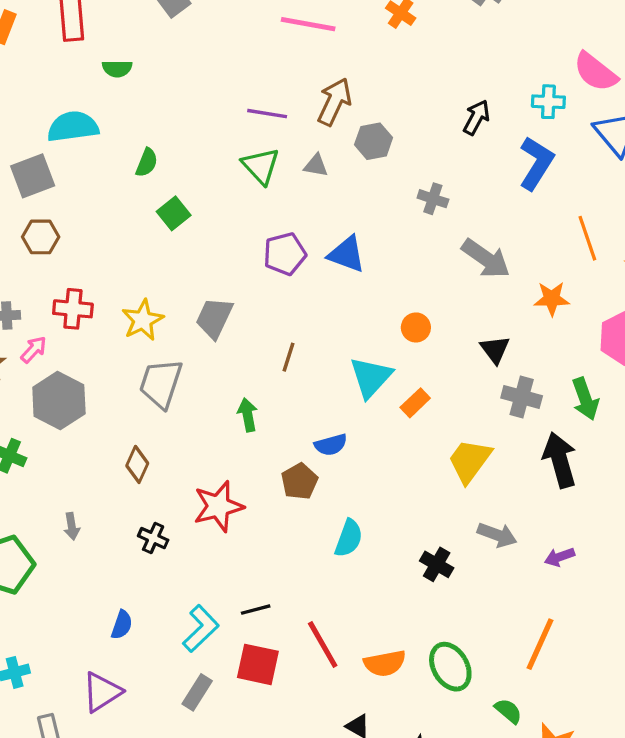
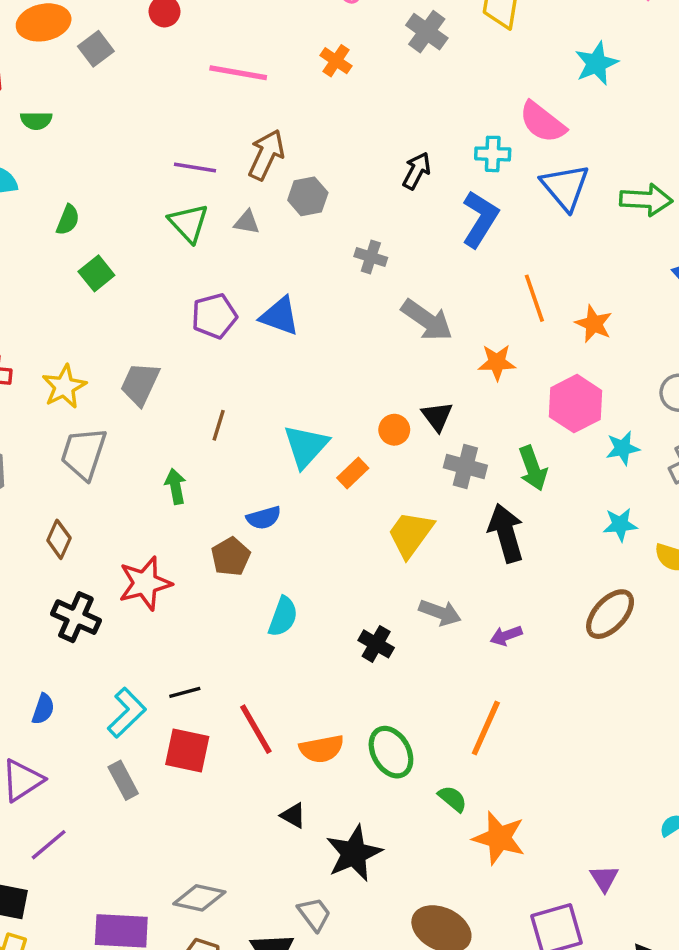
orange circle: (416, 327) -> (394, 430), moved
black cross: (153, 538) -> (76, 617), size x1.5
gray rectangle: (197, 692) -> (123, 780), turned -60

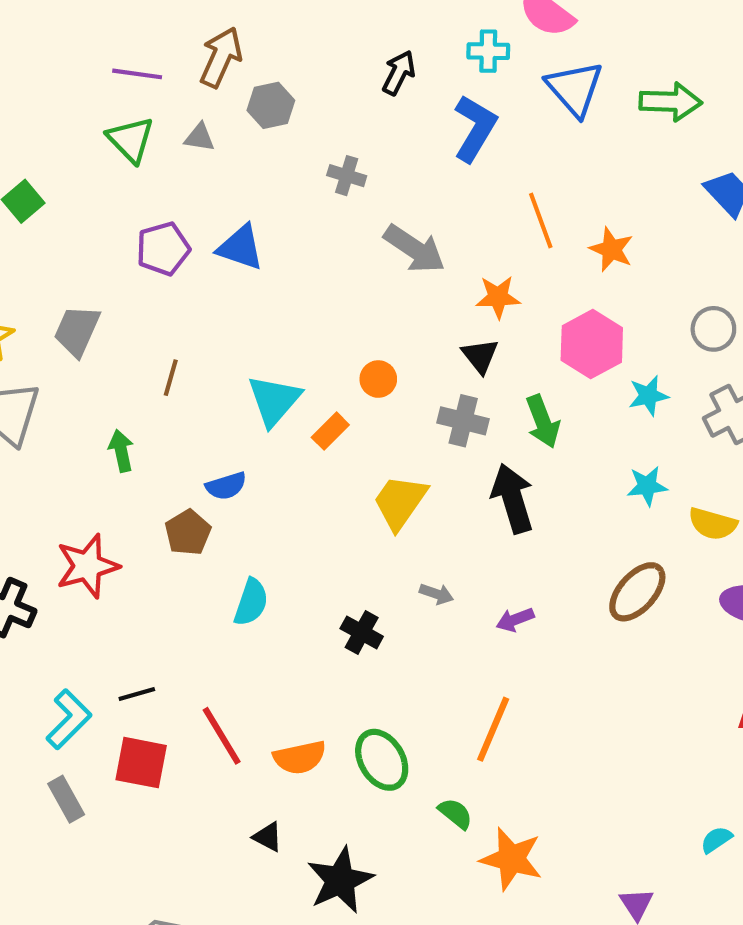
black triangle: (437, 416) -> (480, 356), moved
gray arrow: (440, 612) -> (436, 594), size x0.7

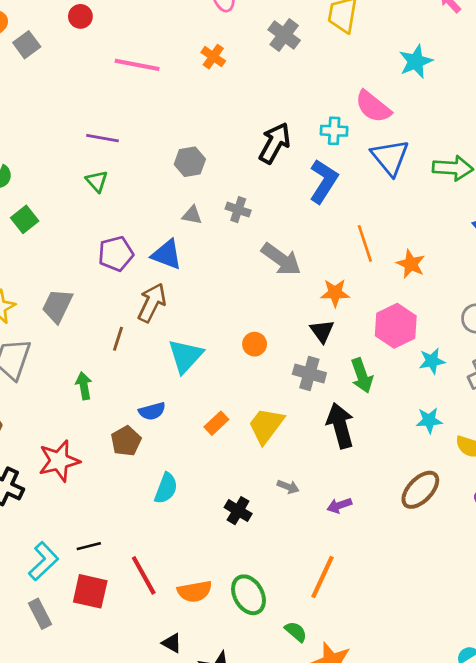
brown arrow: (221, 57) -> (152, 303), moved
black arrow: (399, 73) -> (275, 143), size x1.4
gray triangle: (199, 137) -> (192, 215), moved
green triangle: (131, 140) -> (97, 181), size x0.7
orange rectangle: (330, 431) -> (216, 423), moved

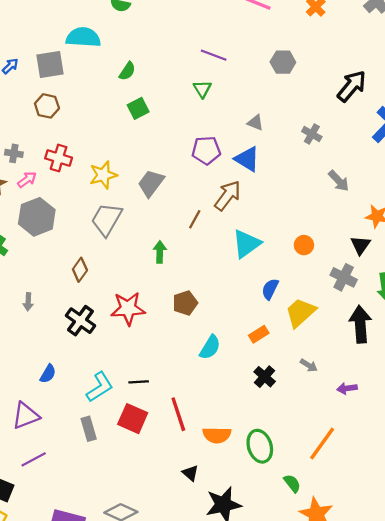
gray hexagon: (190, 162) -> (283, 62), moved
gray triangle: (192, 215) -> (255, 123), moved
gray arrow: (281, 259) -> (339, 181), size x0.7
blue semicircle: (152, 411) -> (270, 289), moved, turned 120
orange rectangle: (216, 423) -> (259, 334), moved

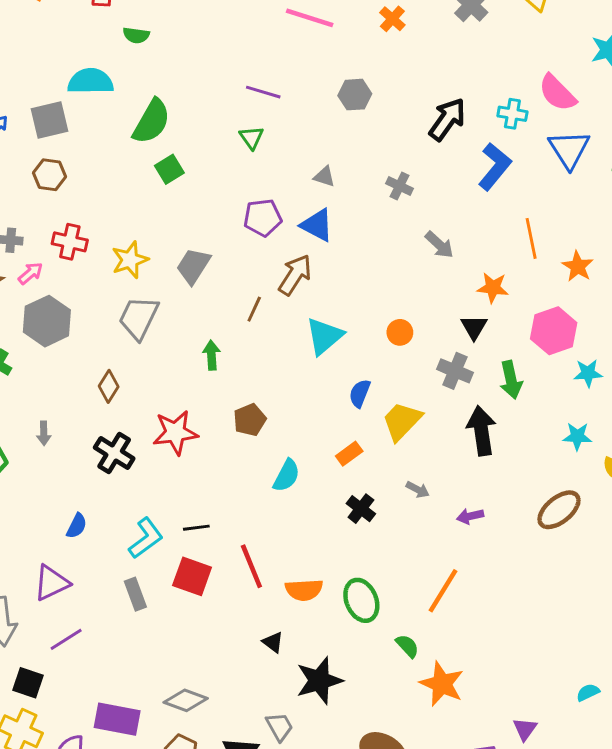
green semicircle: (127, 71) -> (152, 121), size x1.8

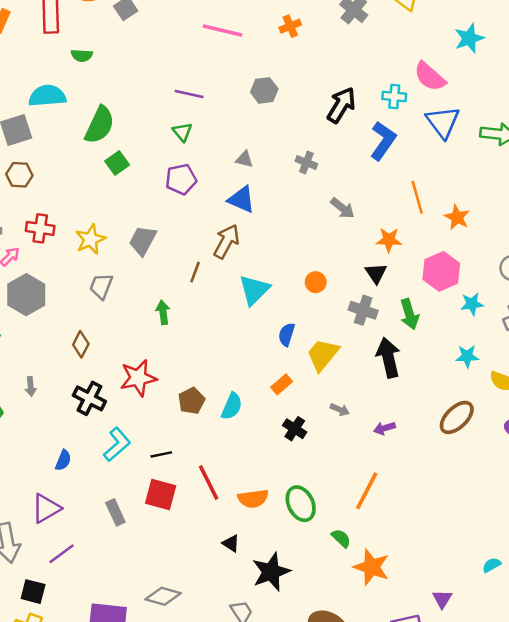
orange cross: (392, 19) -> (290, 26), turned 30
purple pentagon: (263, 218) -> (181, 179), moved
gray trapezoid: (139, 318) -> (101, 286), size x0.7
brown pentagon: (250, 420) -> (191, 401), moved
cyan L-shape: (146, 538) -> (117, 444), moved

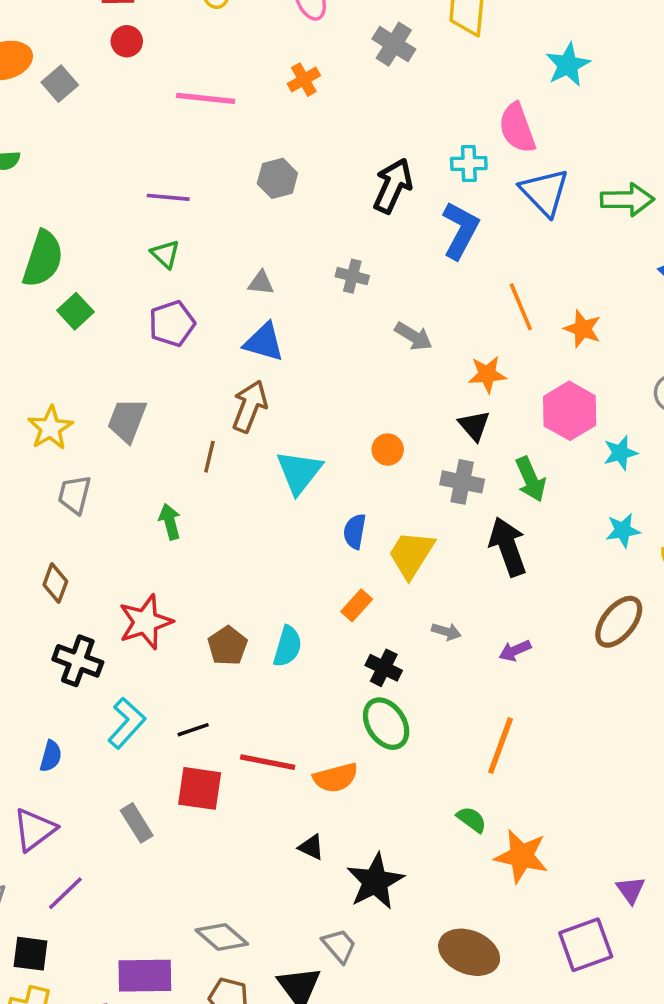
pink semicircle: (430, 77) -> (517, 128), turned 36
red line: (209, 483) -> (268, 762), turned -45
green ellipse: (301, 504) -> (386, 724), moved
gray diamond: (163, 596) -> (222, 937), turned 32

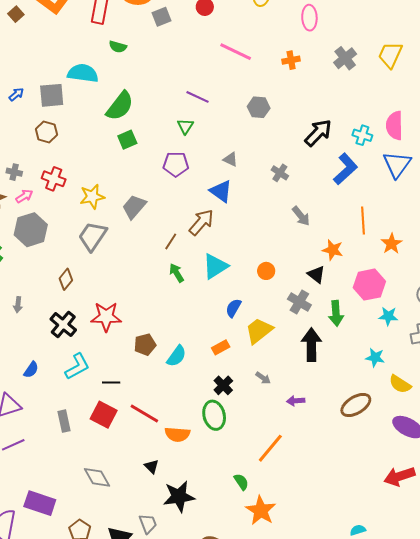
black triangle: (474, 426) -> (316, 274), turned -30
gray trapezoid: (75, 495) -> (93, 236), size x1.4
green arrow: (170, 522) -> (177, 273), moved, turned -36
gray diamond: (222, 937) -> (97, 477), moved

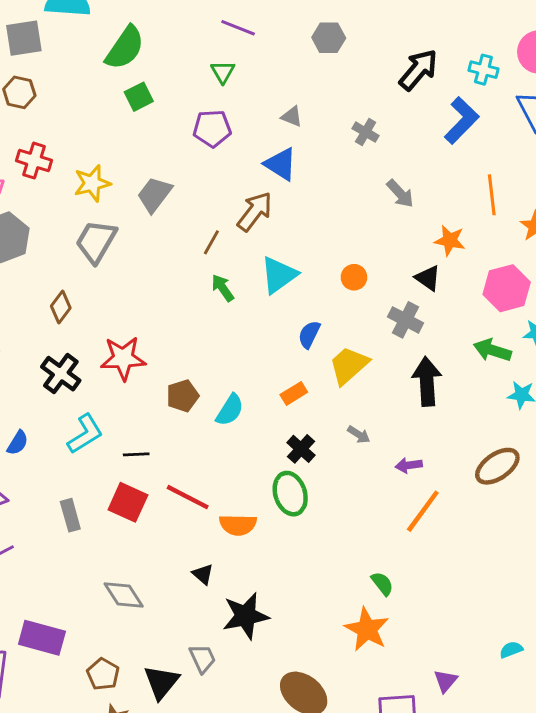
green arrow: (336, 313) -> (492, 350), moved, turned 115
orange line: (270, 448) -> (423, 511), moved
green semicircle: (241, 482) -> (382, 584), moved

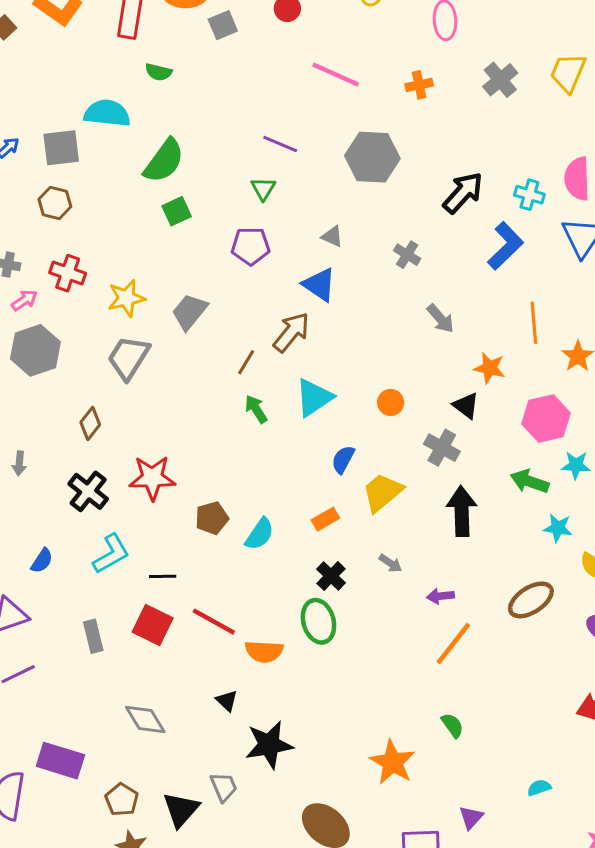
gray hexagon: (329, 38) -> (372, 157), size x1.6
green semicircle: (382, 584) -> (452, 725), moved

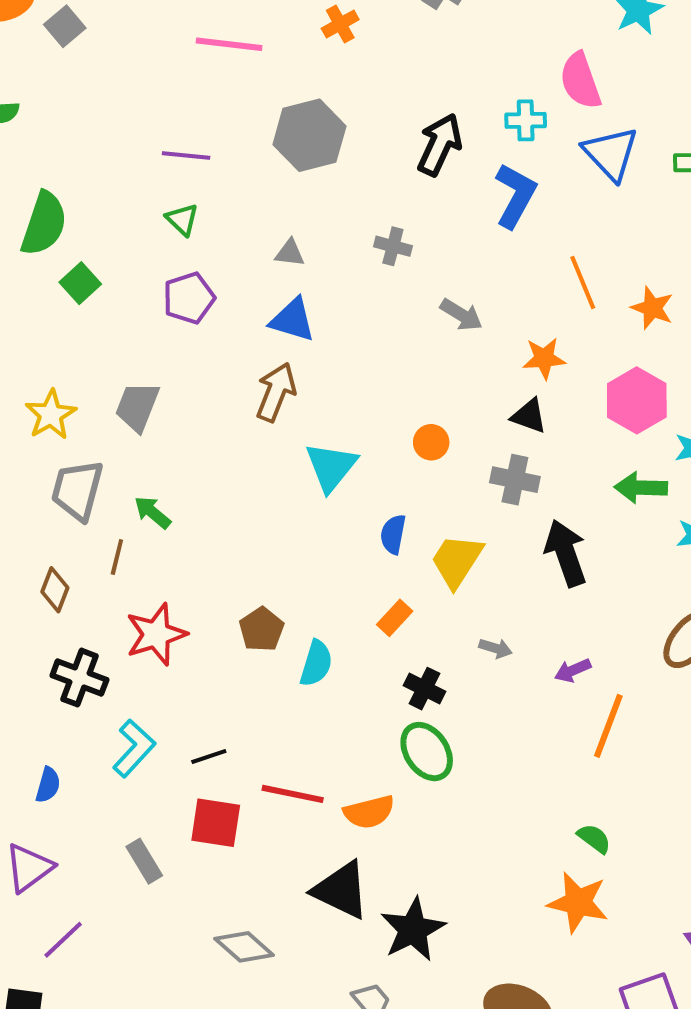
brown line: (246, 362) -> (117, 557), moved
green arrow: (256, 409) -> (153, 512), moved
brown pentagon: (212, 518) -> (262, 629), moved
black triangle: (227, 701) -> (341, 890), size x2.0
green semicircle: (452, 725) -> (594, 838), moved

